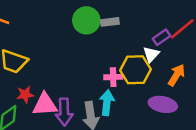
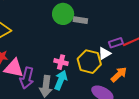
pink cross: (113, 77) -> (61, 62), moved

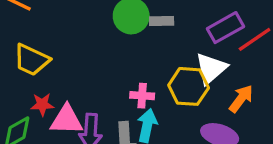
purple rectangle: (116, 43) -> (225, 28), moved, size x1.5
white triangle: (104, 53) -> (211, 69), size x1.5

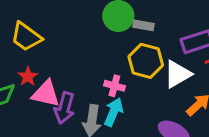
yellow hexagon: (189, 86) -> (146, 61), moved
red star: (42, 104) -> (28, 77), turned 30

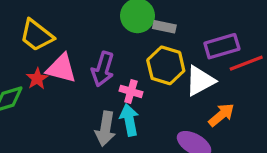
pink triangle: (46, 94) -> (61, 68), moved
purple arrow: (64, 108) -> (103, 69), moved
cyan arrow: (114, 112) -> (129, 120), turned -36

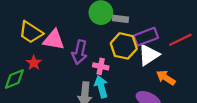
purple rectangle: (222, 46) -> (146, 37), moved
pink triangle: (61, 68) -> (54, 40), moved
orange arrow: (221, 115) -> (166, 78), turned -102

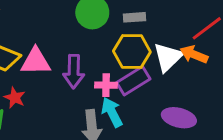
gray rectangle: (121, 19) -> (135, 17), moved
purple rectangle: (146, 37) -> (133, 81), moved
orange arrow: (166, 78) -> (194, 54), moved

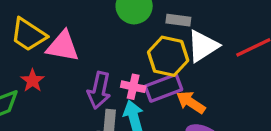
orange arrow: (194, 54) -> (191, 102), moved
white triangle: (168, 57) -> (203, 46), moved
purple arrow: (74, 71) -> (99, 90), moved

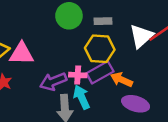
white triangle: (203, 46) -> (141, 36), moved
purple arrow: (99, 90) -> (53, 82), turned 65

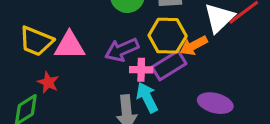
orange arrow: (122, 80) -> (194, 46), moved, turned -50
purple arrow: (53, 82) -> (122, 50), moved

